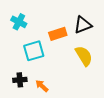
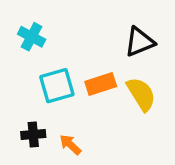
orange rectangle: (58, 34) -> (101, 84), moved

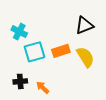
cyan cross: (32, 37) -> (19, 32), moved

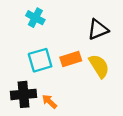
cyan cross: (19, 32) -> (35, 18), moved
black cross: (20, 81) -> (24, 94), size x1.5

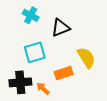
black triangle: (98, 29) -> (61, 28), moved
orange rectangle: (71, 59) -> (64, 73), moved

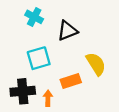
orange arrow: (43, 89) -> (48, 98), turned 48

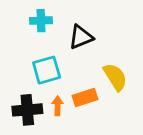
cyan cross: (34, 17) -> (41, 21), turned -30
orange arrow: (48, 98) -> (58, 106), moved

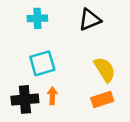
black triangle: (81, 37) -> (90, 20), moved
orange rectangle: (85, 98) -> (102, 99), moved

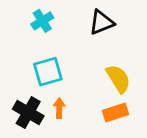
cyan cross: (37, 18) -> (42, 21), turned -30
black cross: (25, 99) -> (28, 112), turned 35

